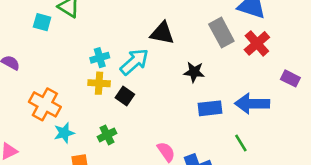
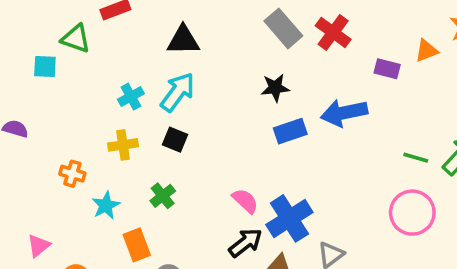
black triangle: (162, 33) -> (183, 40), moved
black star: (194, 72) -> (275, 88), moved
yellow cross: (99, 83) -> (123, 145), moved
orange cross: (45, 104) -> (72, 174), size x0.6
green line: (241, 143) -> (416, 158), moved, turned -30

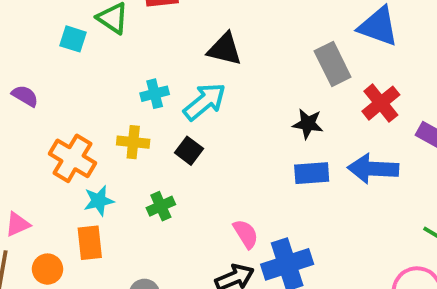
red cross: (333, 32) -> (381, 103), moved
orange cross: (72, 174) -> (72, 158), size x1.6
orange rectangle: (137, 245) -> (90, 243), moved

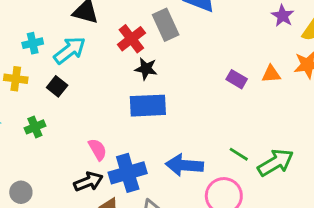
red cross: (381, 103) -> (131, 39), moved
blue arrow: (373, 169) -> (184, 165), moved
blue rectangle: (312, 173) -> (148, 106), size x1.4

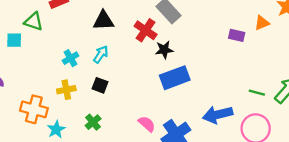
cyan arrow: (70, 50) -> (101, 54), size x0.7

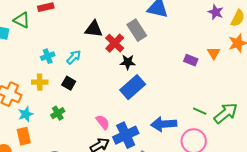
black triangle: (104, 21) -> (94, 29), moved
orange triangle: (262, 23) -> (214, 53), turned -48
blue rectangle: (175, 78) -> (133, 87), turned -30

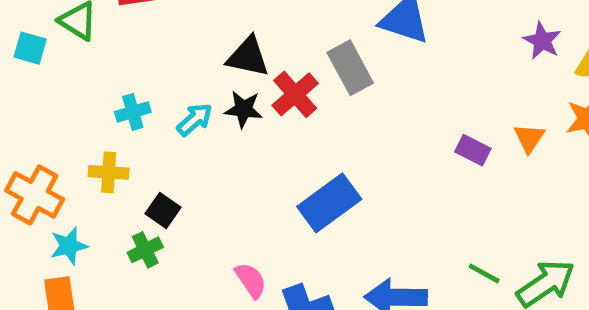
black star: (128, 62) -> (243, 109), moved
black square: (69, 83) -> (163, 210), moved

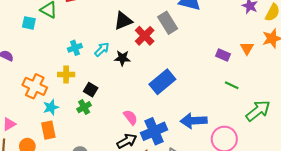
black triangle: (248, 57) -> (123, 21), turned -30
black star: (243, 109) -> (122, 58), moved
green line: (484, 273) -> (232, 85), moved

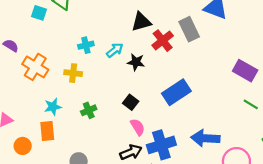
purple rectangle: (223, 55) -> (245, 71), size x1.5
orange cross: (35, 86) -> (35, 67), moved
black square: (91, 90) -> (131, 102), moved

